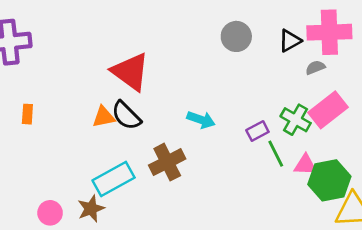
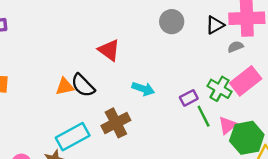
red triangle: (130, 72) -> (109, 50), moved, size x0.7
pink triangle: (305, 165) -> (227, 125), turned -42

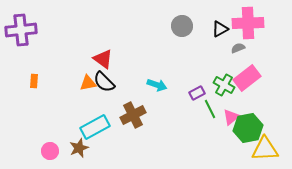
red triangle: (109, 50) -> (103, 59), moved

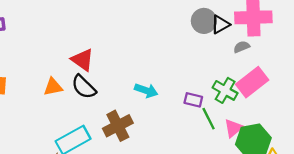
gray circle: (182, 26) -> (204, 21), moved
orange triangle: (88, 83) -> (53, 87), moved
purple rectangle: (197, 93) -> (193, 100), turned 42

